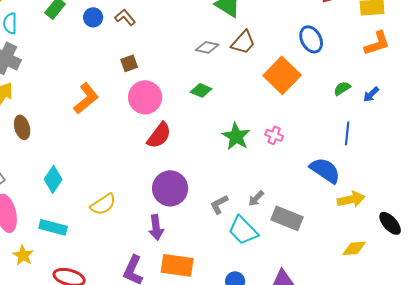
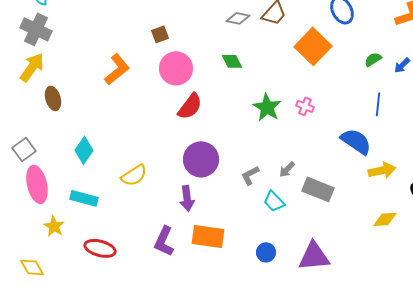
green diamond: (201, 90) -> (232, 61), turned 40
cyan trapezoid: (243, 230) -> (274, 201), size x0.7

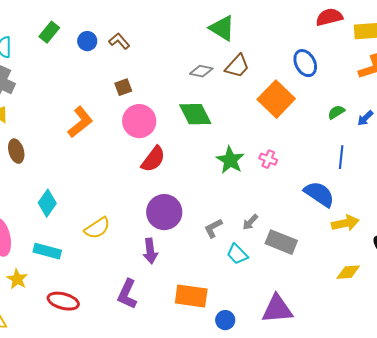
green diamond: (232, 61) -> (195, 114), size x1.6
orange rectangle: (208, 236) -> (191, 296), moved
blue circle: (266, 252) -> (225, 320), moved

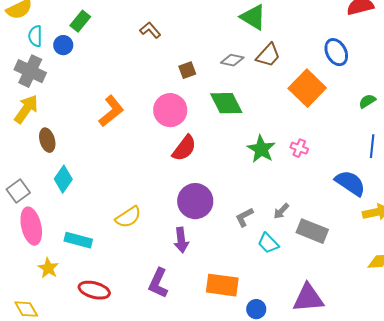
blue circle: (87, 41) -> (63, 45), moved
brown square: (123, 87) -> (187, 70), moved
cyan diamond: (47, 203) -> (63, 179), moved

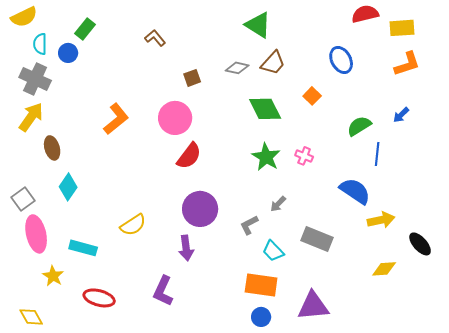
orange square: (307, 88) -> (312, 96), size x0.5
green semicircle: (367, 101) -> (359, 126), moved, size x1.4
green diamond: (226, 103) -> (265, 109), moved
gray arrow: (281, 211) -> (278, 204), moved
orange rectangle: (222, 285) -> (261, 285), moved

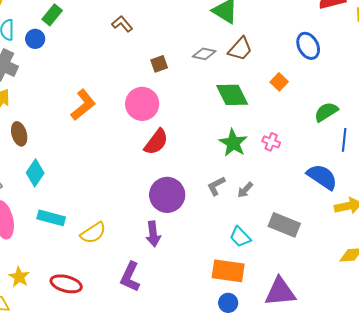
yellow semicircle: (133, 225) -> (93, 233), moved
gray L-shape: (249, 225) -> (216, 186), moved
cyan rectangle: (83, 248) -> (51, 218), moved
yellow star: (53, 276) -> (19, 277), moved

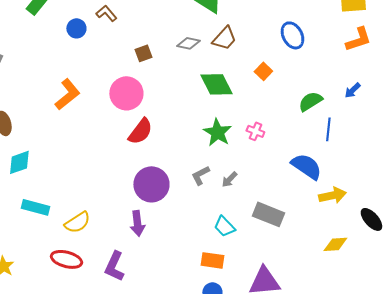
blue circle: (35, 39) -> (76, 28), moved
cyan diamond: (35, 173) -> (19, 162), turned 36
orange rectangle: (228, 271) -> (212, 260), size x0.7
red ellipse: (66, 284) -> (66, 259), moved

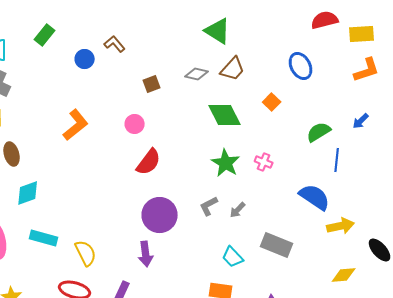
pink circle: (126, 93) -> (135, 124), size x0.6
yellow semicircle: (77, 222) -> (86, 253), turned -84

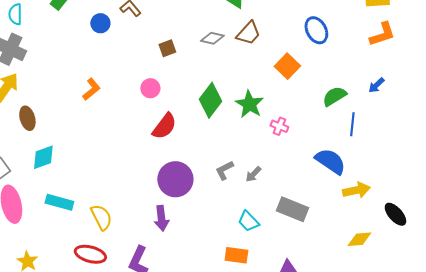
orange square: (272, 102) -> (287, 66), size x1.4
green diamond: (225, 115) -> (210, 100), moved, turned 64
orange L-shape: (76, 125) -> (91, 89), size x0.7
green star: (226, 163) -> (249, 104), moved

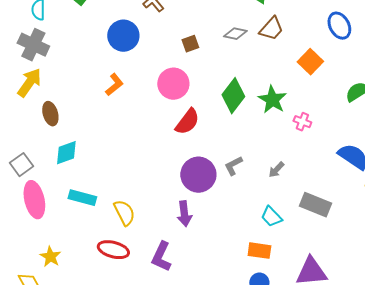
blue circle: (100, 23) -> (123, 36), moved, size x1.6
pink circle: (150, 88) -> (173, 84), size x1.6
gray L-shape: (224, 170) -> (233, 166), moved

